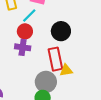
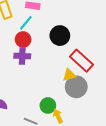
red rectangle: (55, 59) -> (81, 61), moved, turned -30
gray circle: (46, 82) -> (76, 87), moved

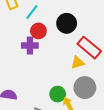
red circle: (23, 39) -> (38, 31), moved
gray circle: (76, 87) -> (85, 88), moved

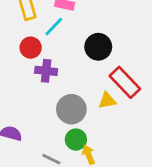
red circle: (38, 31) -> (31, 48), moved
gray circle: (85, 88) -> (71, 109), moved

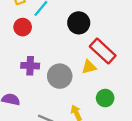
purple cross: (46, 71) -> (30, 66), moved
green circle: (76, 140) -> (105, 98), moved

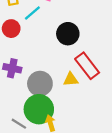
green circle: (105, 98) -> (39, 109), moved, size x1.6

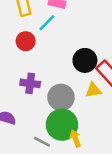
black circle: (68, 34) -> (85, 60), moved

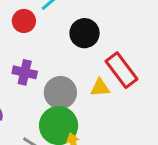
black circle: (85, 60) -> (85, 33), moved

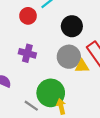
gray circle: (60, 93) -> (69, 57), moved

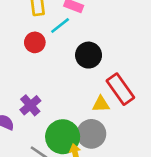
purple cross: (27, 53) -> (30, 105), moved, turned 35
gray circle: (69, 57) -> (91, 134), moved

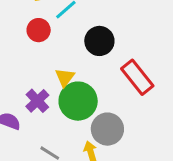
yellow triangle: (101, 104) -> (65, 77), moved, turned -48
green circle: (63, 137) -> (78, 101), moved

